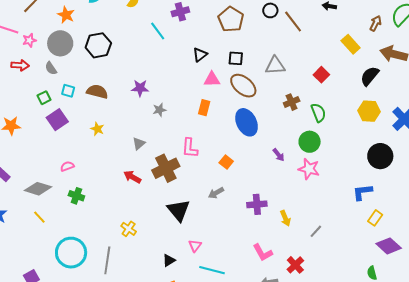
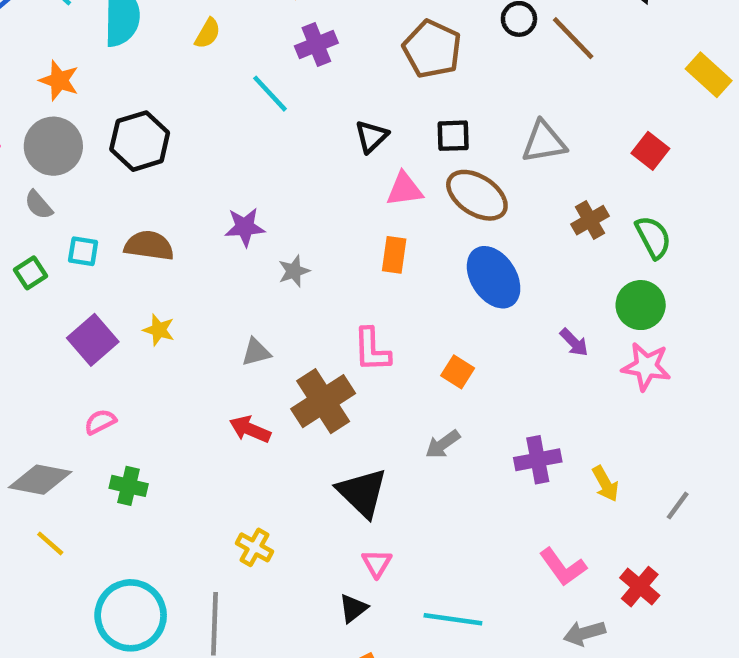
purple square: (57, 120) -> (93, 340), moved
gray triangle: (139, 143) -> (256, 352), turned 32
pink triangle: (195, 246) -> (377, 563), moved

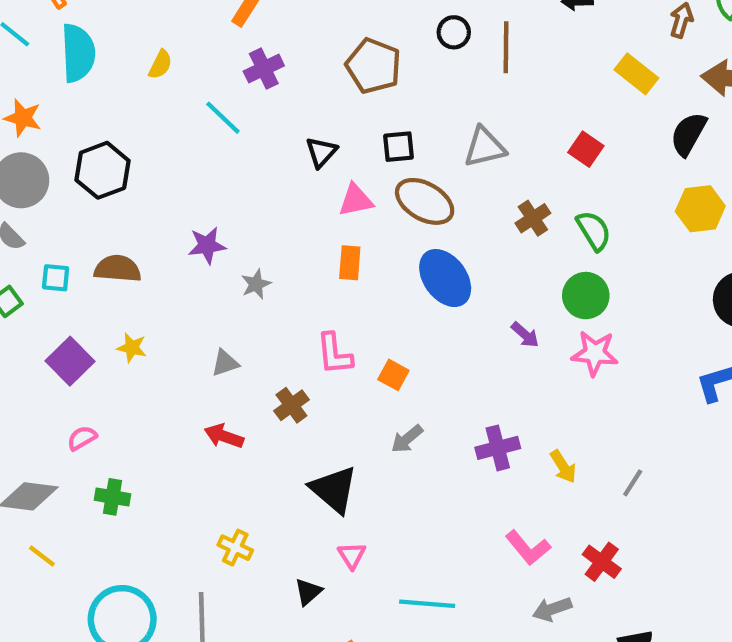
brown line: (573, 38) -> (506, 47), turned 48
orange square: (458, 372) -> (393, 375), moved
brown cross: (323, 401) -> (291, 405), size x0.6
black triangle: (353, 608) -> (308, 592), moved

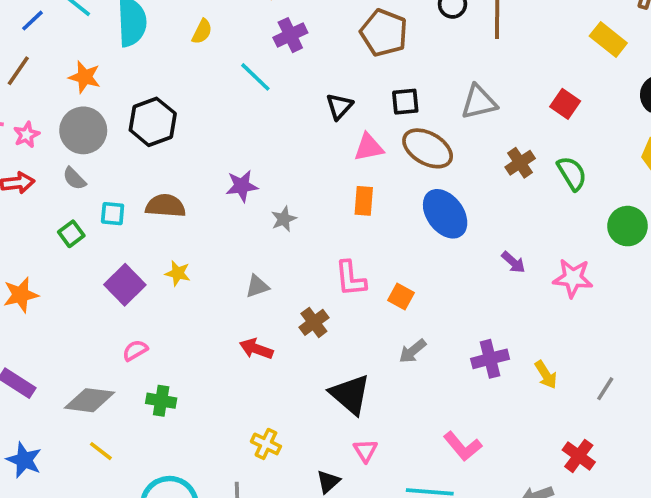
green circle: (586, 296) -> (628, 226), moved
pink L-shape: (528, 548) -> (463, 446), moved

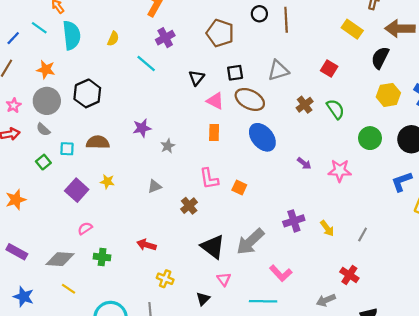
pink triangle: (369, 147) -> (215, 101), turned 42
red arrow: (256, 349) -> (146, 245), moved
gray arrow: (413, 351) -> (250, 242), moved, size x1.8

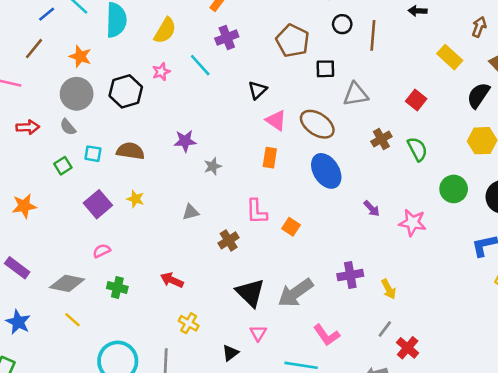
yellow semicircle: (113, 39) -> (165, 31), size x1.5
black square: (235, 73) -> (325, 69), moved
pink star: (14, 105) -> (161, 72), moved
gray line: (363, 234) -> (385, 329), moved

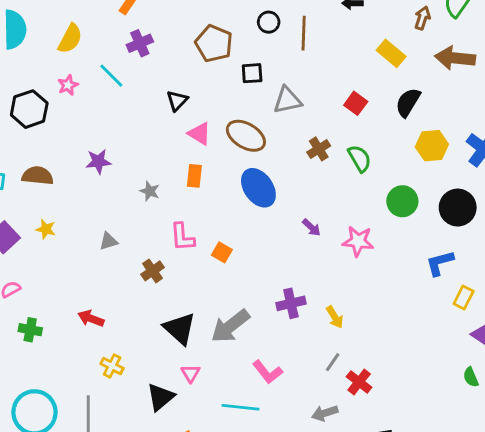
black semicircle: (478, 95) -> (408, 102), moved
gray star: (213, 166) -> (150, 191), moved, turned -30
black triangle: (230, 353) -> (160, 397), size x1.5

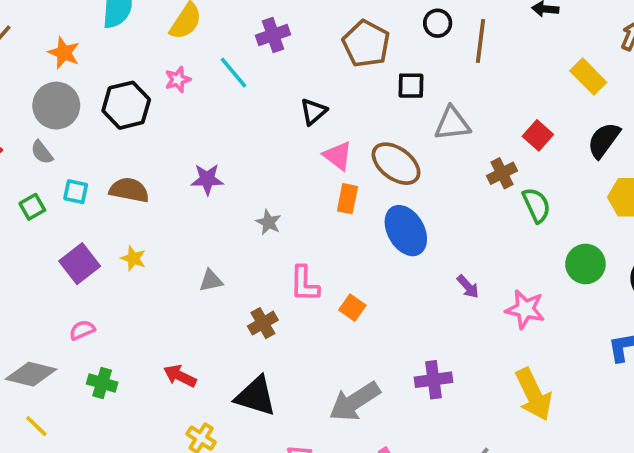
brown cross: (319, 149) -> (502, 173), moved
orange rectangle: (194, 176) -> (347, 199), moved
yellow arrow: (335, 317) -> (534, 394), moved, size x1.8
black triangle: (180, 329) -> (256, 396), moved, turned -30

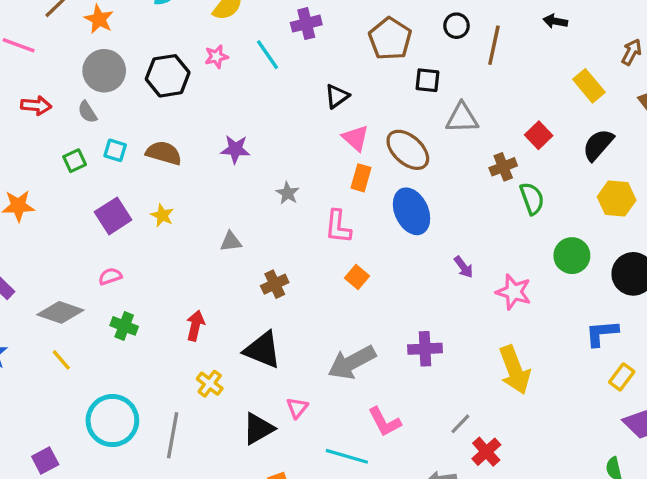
orange star: (64, 53) -> (99, 19), moved
pink L-shape: (304, 284) -> (338, 227), moved
red arrow: (180, 376) -> (195, 326), turned 72

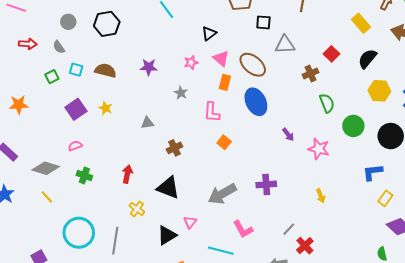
pink star: (216, 57) -> (191, 63), moved
gray circle: (104, 71) -> (68, 22), size x0.6
green semicircle: (532, 198) -> (327, 103), moved
yellow arrow: (515, 370) -> (321, 196), size x0.5

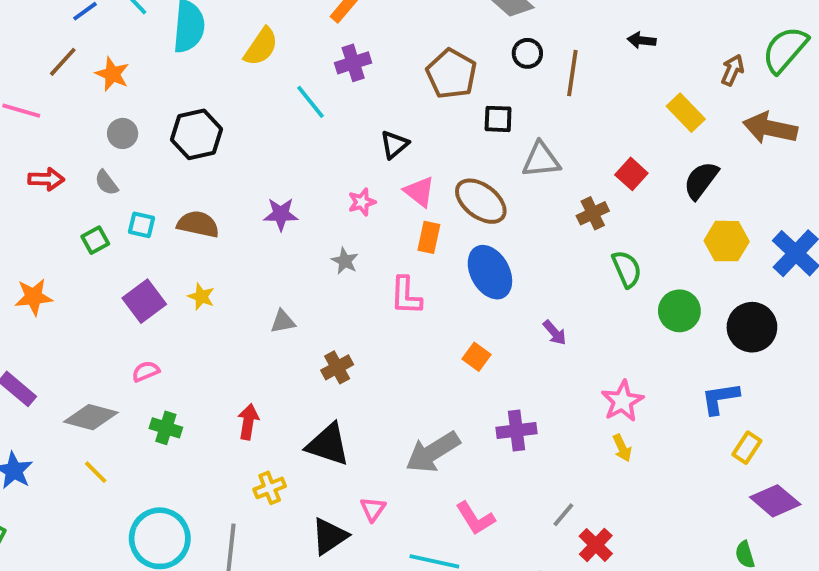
orange square: (224, 142) -> (476, 357), moved
pink star: (319, 149) -> (622, 401), moved, turned 30
yellow cross: (137, 209) -> (270, 488), turned 35

